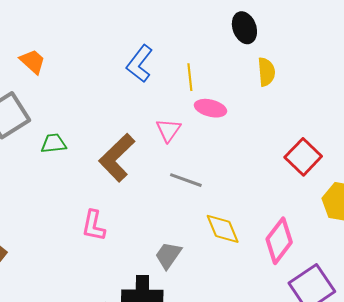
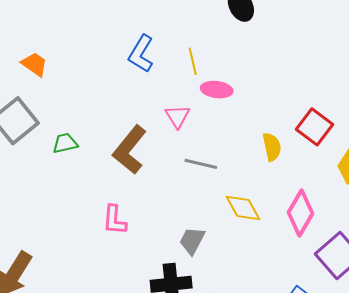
yellow semicircle: (266, 72) -> (272, 147), moved

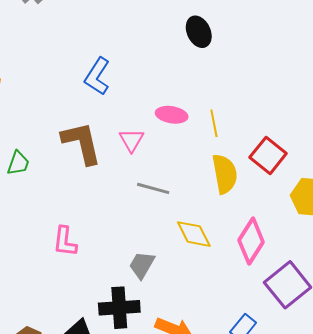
yellow line: (193, 61) -> (214, 123), moved
green trapezoid: (65, 143) -> (18, 163), turned 120
yellow semicircle: (272, 147) -> (225, 174), size x1.4
brown L-shape: (130, 150) -> (82, 143), moved, turned 126

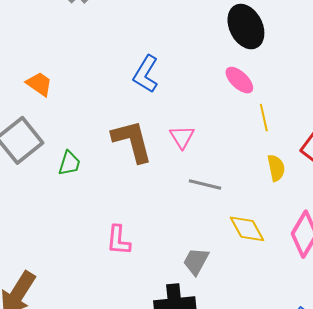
black ellipse: (199, 32) -> (246, 27), size x1.4
pink ellipse: (172, 115) -> (239, 80), moved, turned 36
yellow semicircle: (225, 174) -> (276, 168), size x0.7

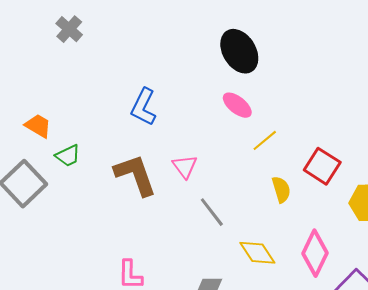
yellow line: (264, 118) -> (265, 140), turned 68
green trapezoid: (69, 163) -> (68, 156), moved, turned 52
gray line: (205, 185) -> (212, 212), turned 44

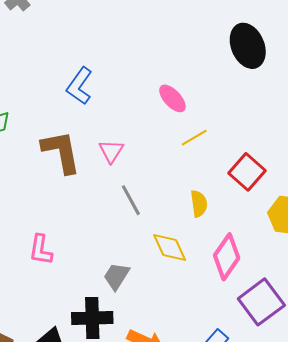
black ellipse: (239, 51) -> (248, 46), moved
yellow semicircle: (281, 190) -> (199, 204), moved

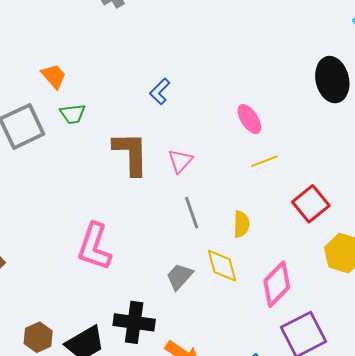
blue L-shape: (79, 86) -> (160, 91), size x0.7
yellow semicircle: (199, 204) -> (241, 224), moved
pink L-shape: (41, 250) -> (94, 247), size x1.5
gray trapezoid: (116, 276) -> (180, 276), moved

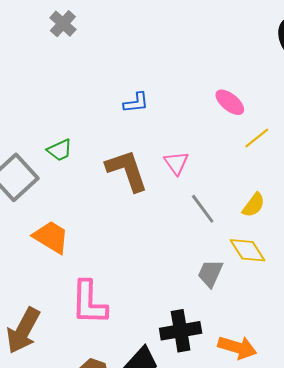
orange trapezoid: (54, 76) -> (51, 237), moved, size x1.4
blue L-shape: (160, 91) -> (136, 103), turned -124
yellow semicircle: (241, 224) -> (254, 205), turned 52
pink L-shape: (94, 247) -> (89, 303), moved

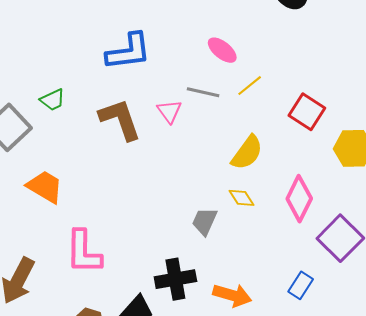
blue L-shape: (136, 103) -> (128, 51), size x1.8
yellow semicircle: (254, 205) -> (247, 153), size x1.4
gray line: (203, 209) -> (203, 92), moved, turned -40
yellow diamond: (248, 250) -> (241, 198), size x0.7

